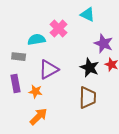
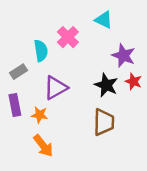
cyan semicircle: (37, 40) -> (41, 51), turned 90
gray rectangle: (19, 57) -> (19, 72), turned -40
orange arrow: (39, 117) -> (43, 146), turned 96

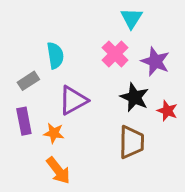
cyan triangle: (104, 20) -> (131, 18), turned 36
pink cross: (68, 37) -> (115, 54), moved
red star: (133, 81) -> (167, 111), moved

